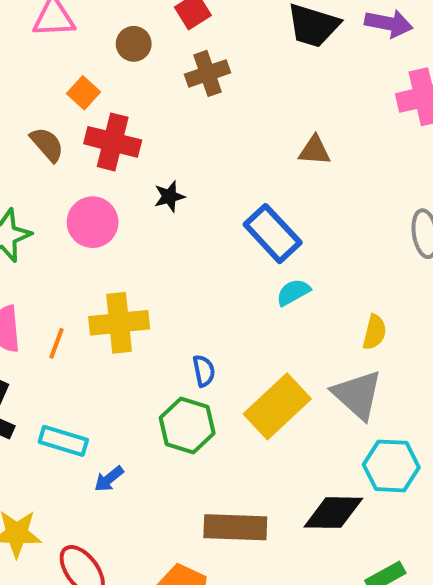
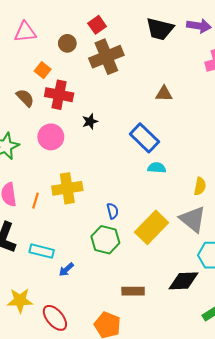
brown cross: (208, 73) -> (106, 57), size x1.5
cyan semicircle: (293, 292) -> (157, 168), turned 36
brown rectangle: (235, 527) -> (133, 291), size x0.7

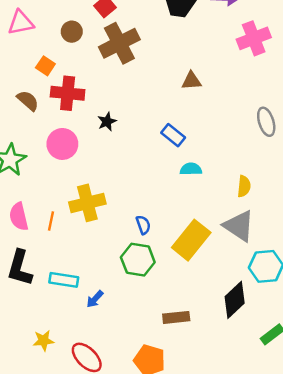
blue rectangle: (144, 138) -> (173, 135), size x0.7
black diamond: (183, 281) -> (235, 300), turned -36
yellow star: (20, 300) -> (44, 341), size x0.7

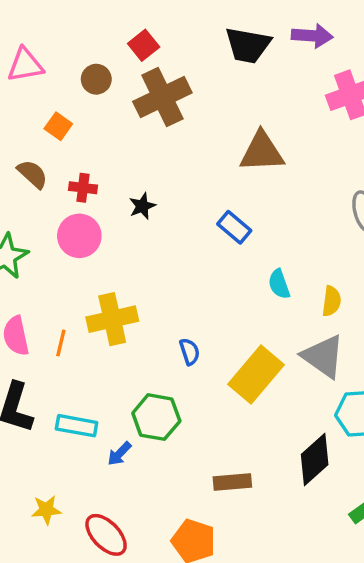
brown triangle: (191, 81) -> (262, 152), size x1.6
red cross: (68, 93) -> (83, 188), moved, size x0.6
cyan semicircle: (191, 169) -> (279, 284), moved, turned -110
green hexagon: (138, 260) -> (156, 417), moved

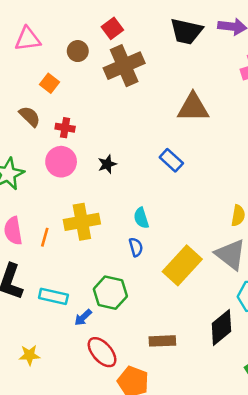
black star: (142, 206) -> (107, 164), moved
cyan semicircle: (279, 284) -> (141, 218), moved
red ellipse: (106, 535) -> (102, 352), moved

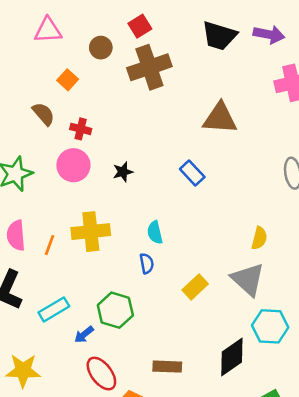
yellow rectangle: (182, 265) -> (195, 287), size x0.6
cyan rectangle: (53, 296) -> (54, 309), turned -48
yellow star: (29, 355) -> (23, 371), size x1.5

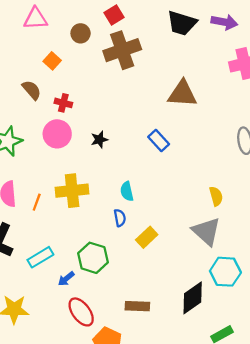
yellow semicircle: (259, 238) -> (216, 196), turned -30
yellow rectangle: (195, 287) -> (147, 237), moved

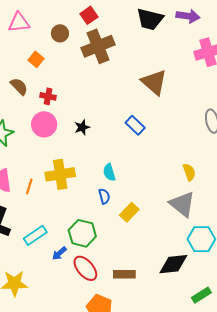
brown triangle: (182, 94) -> (154, 82), turned 40
black diamond: (193, 298) -> (173, 264), turned 32
red ellipse: (81, 312) -> (85, 268), moved

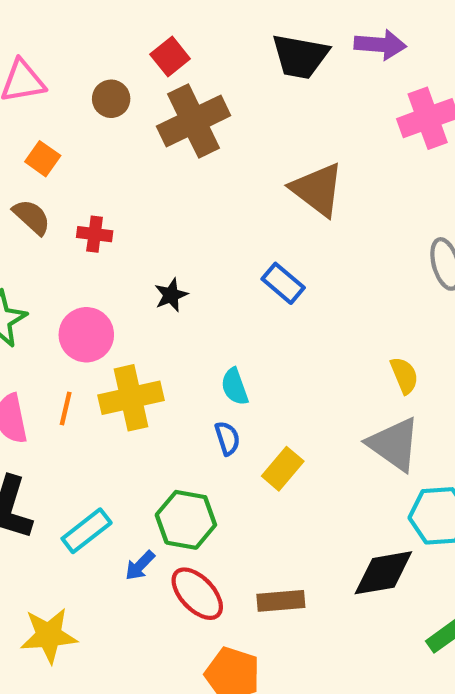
orange square: (36, 59) -> (43, 159), moved
pink circle: (44, 124) -> (86, 335), moved
orange line: (29, 186) -> (66, 409), moved

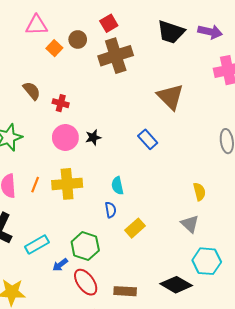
orange square: (43, 159) -> (54, 48), moved
pink circle: (86, 335) -> (65, 137), moved
gray triangle: (394, 444) -> (190, 224), size x0.7
black diamond: (383, 573) -> (176, 285), turned 32

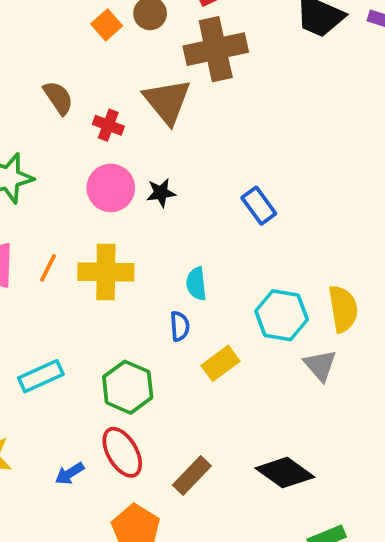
brown triangle: (170, 97) -> (167, 101), moved
yellow semicircle: (199, 192) -> (343, 309), size x1.4
cyan hexagon: (207, 261) -> (282, 315), moved
blue arrow: (60, 265) -> (70, 473), moved
brown rectangle: (125, 291) -> (192, 476), turned -55

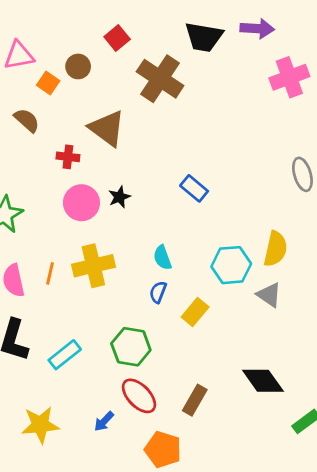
brown cross: (216, 49) -> (160, 79), moved, turned -30
brown semicircle: (58, 98) -> (27, 120), moved
yellow semicircle: (343, 309) -> (276, 249), turned 36
blue semicircle: (180, 326) -> (158, 292), turned -140
black diamond: (285, 473) -> (263, 381), turned 33

